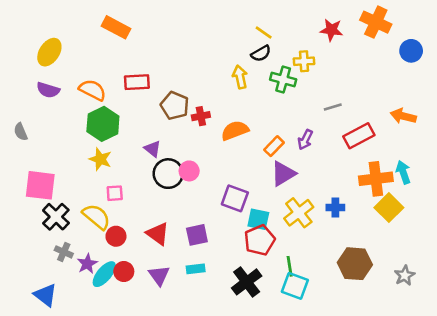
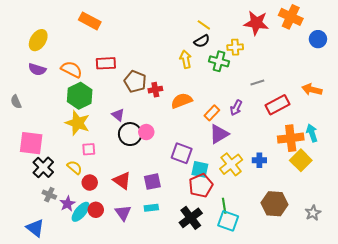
red star: (331, 30) -> (256, 23), size x1.4
yellow star: (100, 159) -> (78, 123), size x1.4
yellow semicircle: (96, 217) -> (75, 167), size x0.7

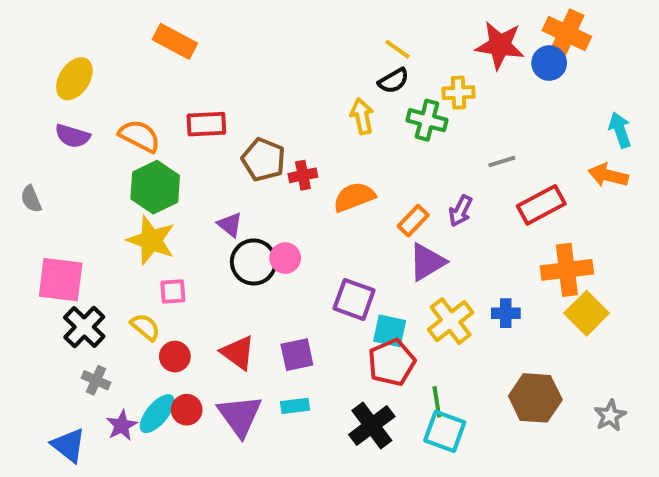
blue circle: (318, 39) -> (549, 63), moved
cyan arrow: (312, 133) -> (620, 130), moved
purple star: (67, 204) -> (122, 425), moved
purple triangle: (123, 213) -> (240, 416), size x1.4

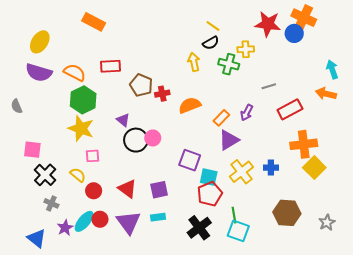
purple semicircle: (72, 136) -> (39, 73), size x1.4
pink square: (61, 280) -> (32, 150), size x0.7

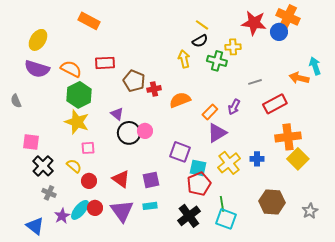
orange arrow: (326, 94) -> (299, 78), moved

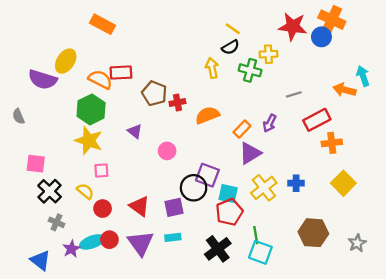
yellow ellipse: (38, 40) -> (66, 61), moved
orange semicircle: (71, 69) -> (100, 79), moved
black circle: (129, 133) -> (194, 188), moved
orange cross: (288, 137) -> (332, 143), moved, size x0.7
cyan ellipse: (80, 210) -> (92, 242), turned 30

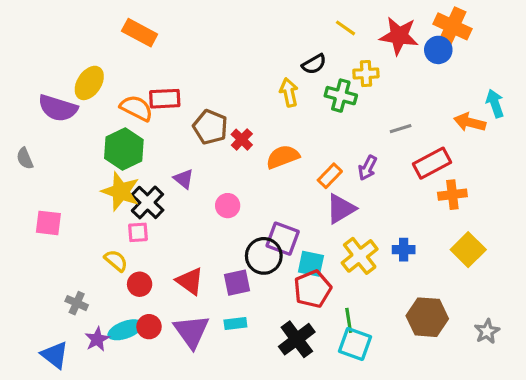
yellow line: (233, 29) -> (346, 28), moved
red cross: (177, 103) -> (242, 140), turned -35
black cross: (50, 191) -> (147, 202), moved

